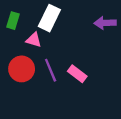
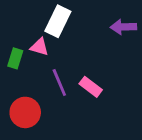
green rectangle: (13, 21) -> (15, 58), moved
red circle: (22, 69) -> (25, 112), moved

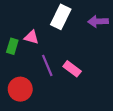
white rectangle: (58, 21) -> (61, 17), moved

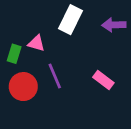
pink rectangle: (72, 69) -> (103, 80), moved
red circle: (20, 89) -> (23, 87), moved

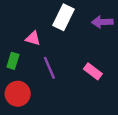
green rectangle: (14, 54) -> (13, 61), moved
red circle: (23, 87) -> (18, 94), moved

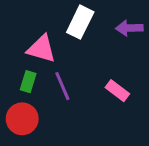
pink triangle: (33, 38) -> (42, 49), size x1.5
green rectangle: (13, 61) -> (28, 82), moved

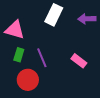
pink triangle: (42, 49) -> (15, 30), moved
red circle: (22, 119) -> (28, 80), moved

